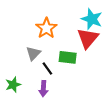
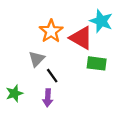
red triangle: (88, 38) -> (81, 38), moved, turned -40
green rectangle: (68, 57) -> (97, 63), moved

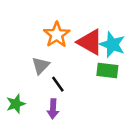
cyan star: (101, 21) -> (112, 45), moved

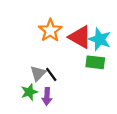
gray triangle: (41, 66) -> (38, 73), moved
green star: (16, 104) -> (29, 92), moved

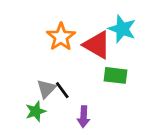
cyan star: (100, 39) -> (122, 29), moved
purple arrow: (47, 96) -> (84, 117), moved

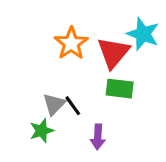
red triangle: (97, 45) -> (113, 53), turned 40
green rectangle: (115, 75) -> (120, 89), moved

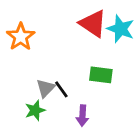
orange star: (71, 43) -> (21, 37), moved
red triangle: (113, 53) -> (93, 24), moved, turned -36

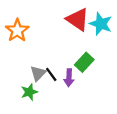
green rectangle: (101, 75) -> (84, 62), turned -54
purple arrow: (82, 116) -> (69, 78), moved

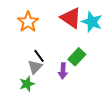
orange star: (17, 30) -> (28, 22), moved
black line: (51, 74) -> (39, 56), moved

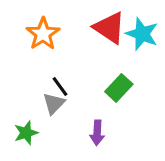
purple arrow: (63, 71) -> (97, 133), moved
green star: (27, 84) -> (26, 133), moved

